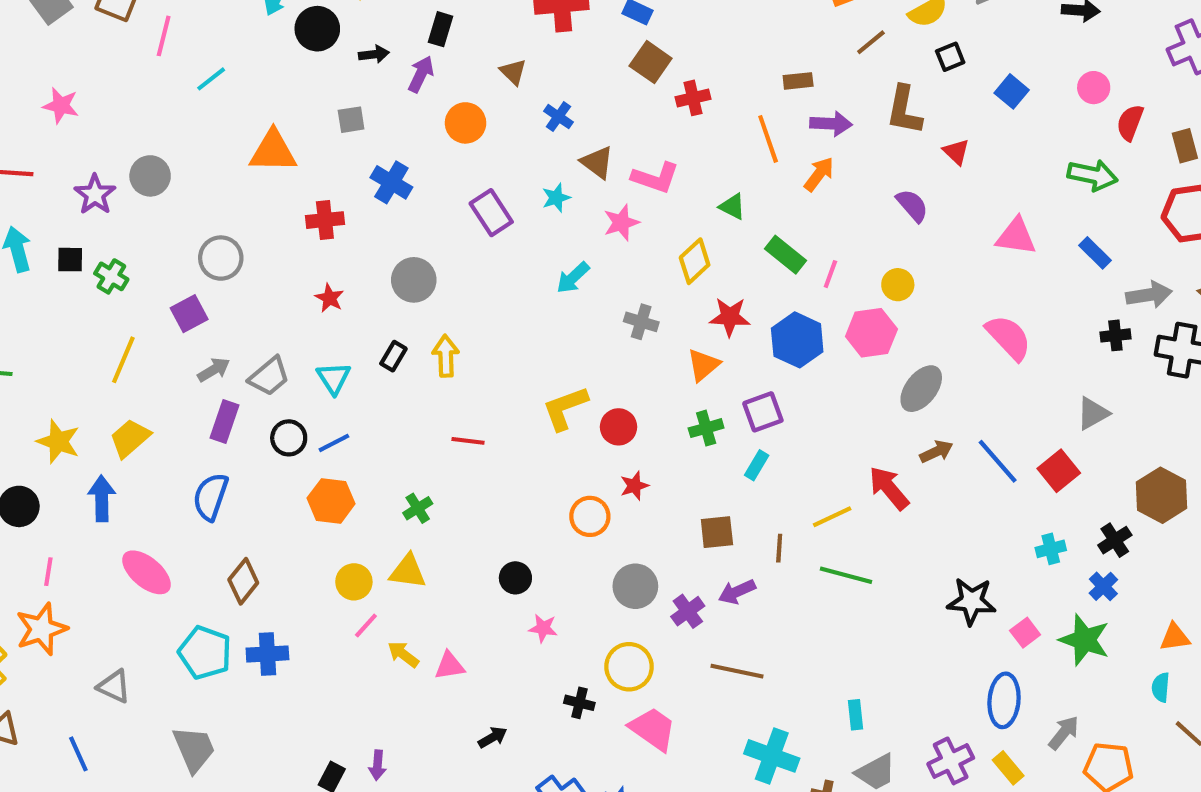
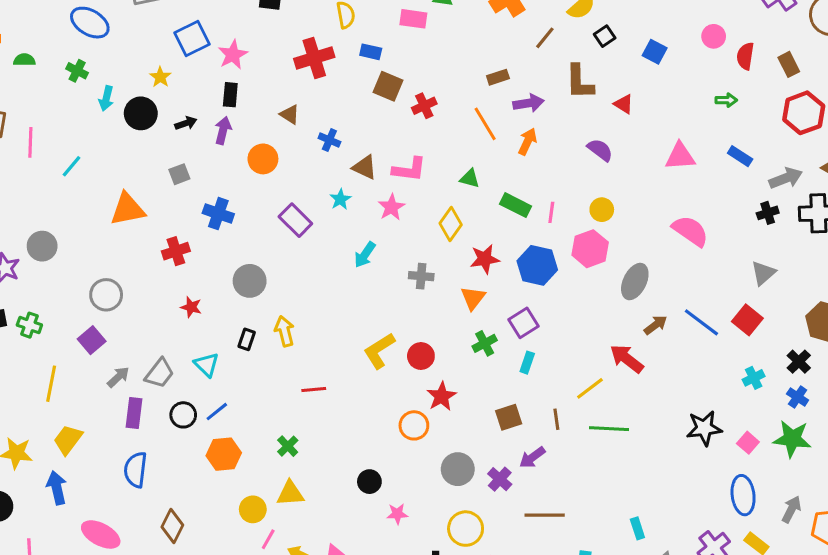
green arrow: (1093, 175) -> (726, 100), size x0.6
red star: (634, 486) -> (442, 396), size x1.4

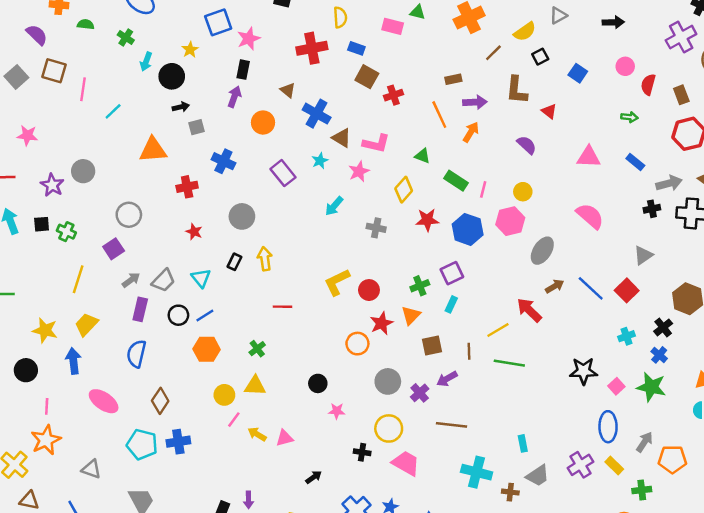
black arrow: (186, 123) -> (181, 107), moved
blue cross: (329, 140) -> (317, 114), size x1.6
orange triangle: (473, 298) -> (411, 315), moved

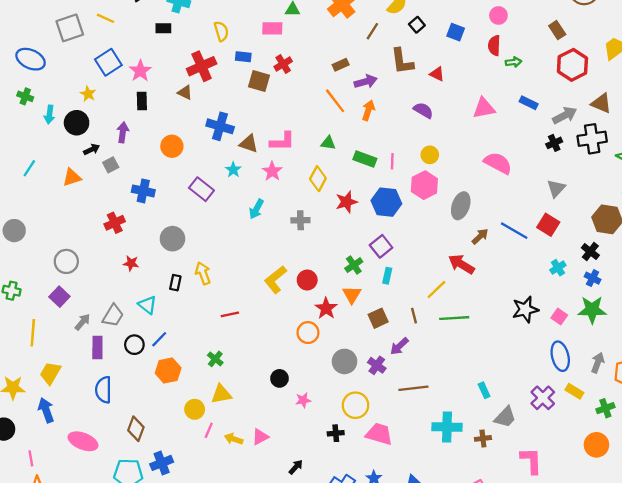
red semicircle: (648, 84) -> (494, 45), moved
brown triangle: (288, 90) -> (185, 92), moved
red cross: (393, 95) -> (283, 64), moved
purple arrow: (234, 97) -> (123, 132), moved
orange triangle: (153, 150) -> (72, 177), moved, size x0.7

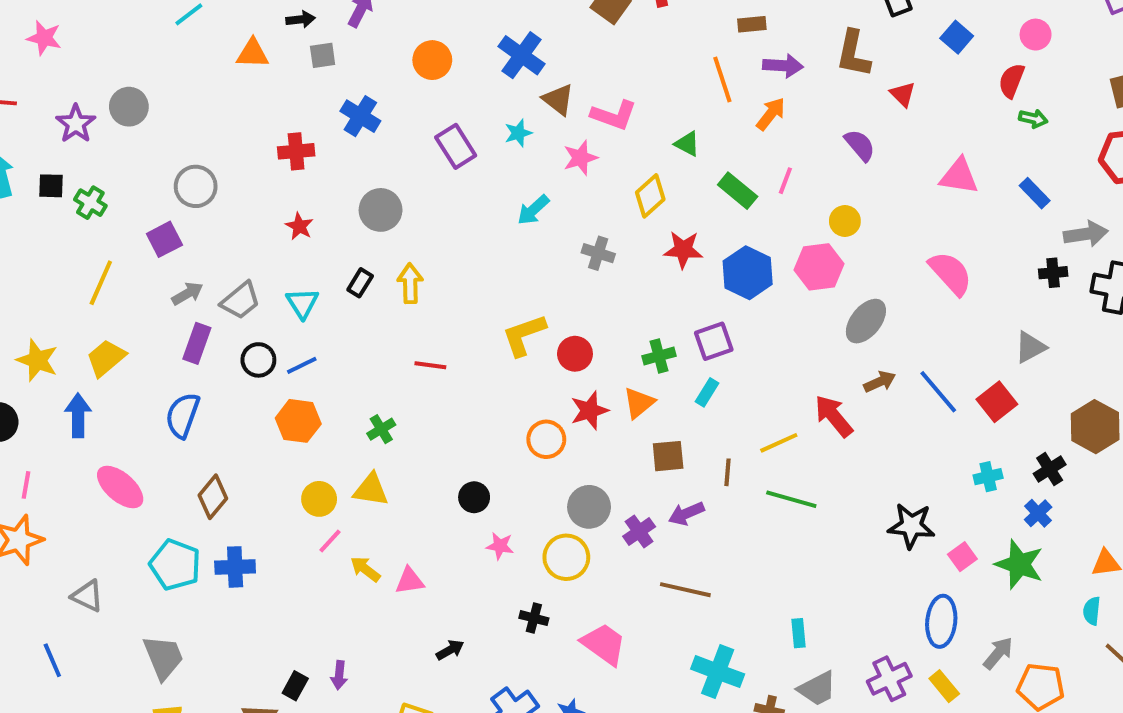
pink line: (392, 161) -> (785, 181), moved
yellow circle: (355, 405) -> (566, 557), moved

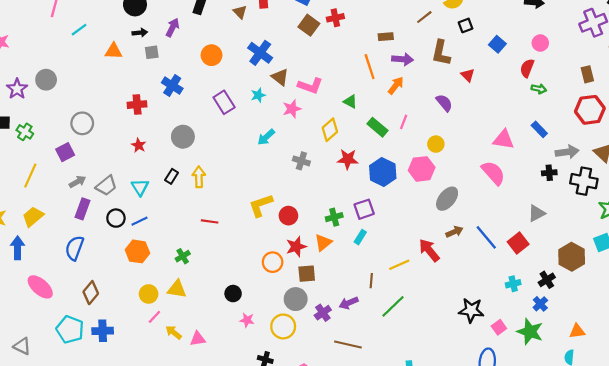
pink triangle: (959, 176) -> (504, 140), moved
brown square: (668, 456) -> (307, 274), moved
green line: (791, 499) -> (393, 306), moved, turned -60

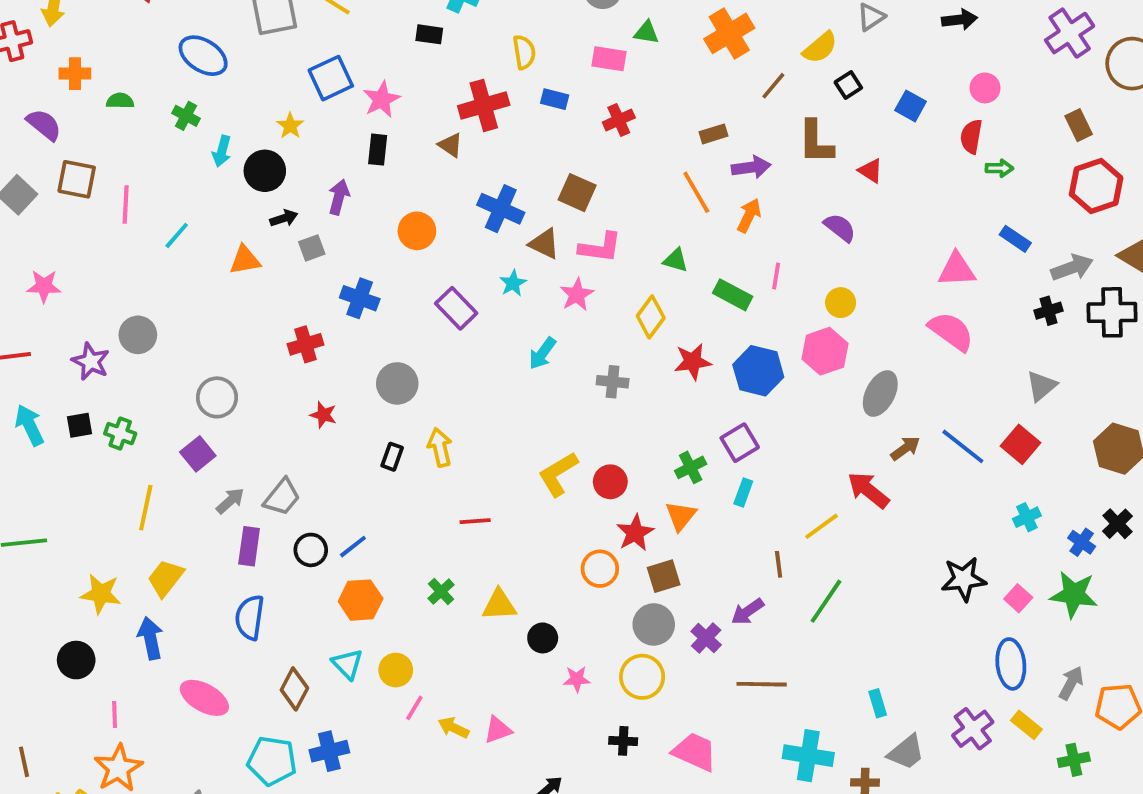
brown square: (309, 25) -> (577, 193), moved
cyan triangle: (140, 187) -> (347, 664), moved
black cross: (547, 280) -> (1117, 524), moved
yellow triangle: (177, 289) -> (499, 605), moved

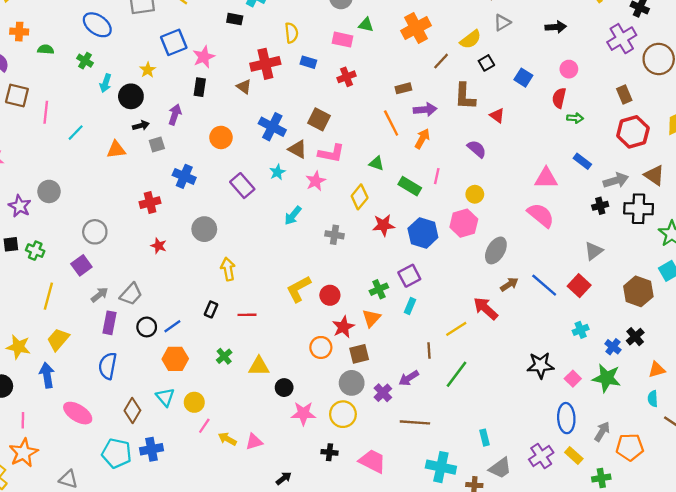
black rectangle: (392, 457) -> (211, 309), moved
pink star: (577, 679) -> (303, 413), size x1.5

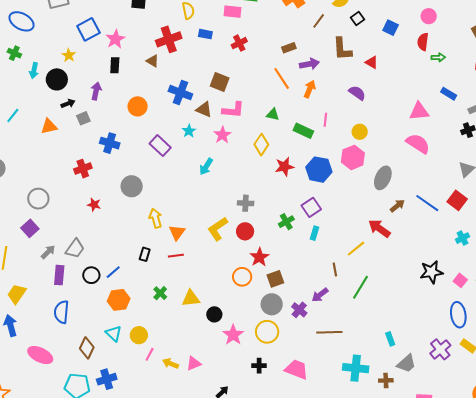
gray cross: (334, 235) -> (246, 203), moved
orange triangle: (371, 318) -> (177, 232), moved
pink star: (303, 413) -> (233, 335), turned -30

